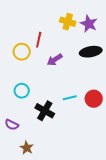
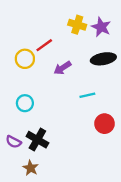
red line: (39, 40) -> (44, 45), turned 42
cyan line: (70, 98) -> (87, 95), moved
red circle: (94, 99) -> (104, 124), moved
black cross: (45, 111) -> (37, 140), moved

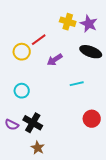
black ellipse: (103, 59) -> (91, 52), turned 30
red circle: (104, 124) -> (92, 119), moved
brown star: (31, 168) -> (38, 148), moved

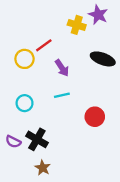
purple star: (89, 24) -> (98, 15), moved
purple arrow: (55, 60) -> (62, 68), turned -91
cyan line: (77, 84) -> (62, 95), moved
red circle: (92, 119) -> (95, 117), moved

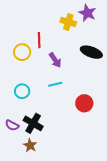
red line: (44, 45) -> (39, 40), turned -56
brown star: (43, 168) -> (30, 145), moved

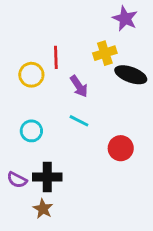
yellow cross: (68, 22) -> (105, 53), moved, turned -35
cyan line: (55, 84) -> (79, 121), turned 40
black cross: (33, 123) -> (47, 177), turned -30

